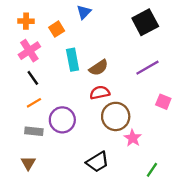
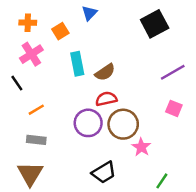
purple line: (147, 68) -> (173, 72), moved
black line: (33, 78) -> (17, 83), moved
purple circle: (62, 120) -> (88, 123), moved
brown triangle: (28, 163) -> (30, 174), size x1.6

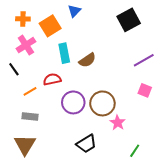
orange square: (60, 31) -> (50, 26), size x1.5
red semicircle: (106, 99) -> (52, 79), moved

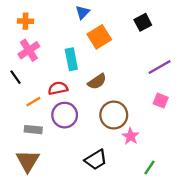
black square: (129, 20) -> (143, 22), size x0.7
orange square: (50, 26) -> (99, 37), moved
brown semicircle: (87, 60) -> (97, 82), moved
purple circle: (73, 102) -> (65, 115), moved

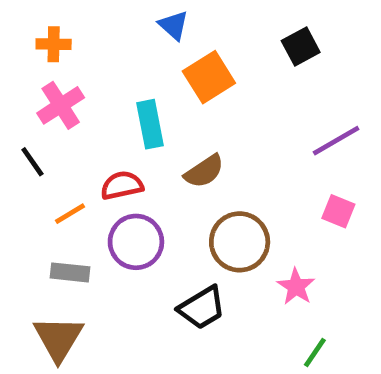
blue triangle: (82, 12) -> (174, 25), turned -32
pink star: (131, 136) -> (296, 287), moved
black trapezoid: (96, 160) -> (202, 308), moved

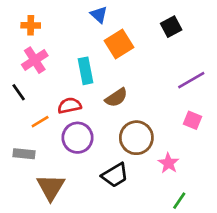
gray rectangle: (70, 272) -> (24, 154), moved
brown triangle: (58, 338) -> (51, 187), moved

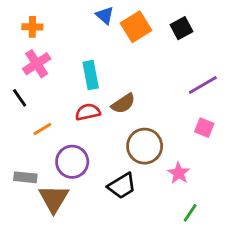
orange square: (119, 44) -> (136, 27), moved
red semicircle: (69, 106) -> (88, 112), moved
purple circle: (78, 138) -> (72, 162), moved
gray rectangle: (24, 154) -> (25, 177), moved

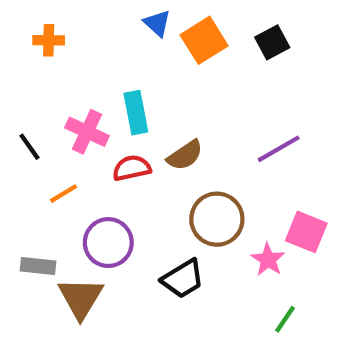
pink cross: (37, 64) -> (87, 132), moved, turned -32
purple line: (203, 85) -> (279, 149), moved
pink square: (204, 128) -> (306, 232), moved, size x1.4

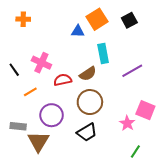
blue triangle: (157, 23) -> (78, 31), moved, turned -40
cyan rectangle: (136, 113) -> (103, 54), moved
brown circle: (217, 219) -> (90, 102), moved

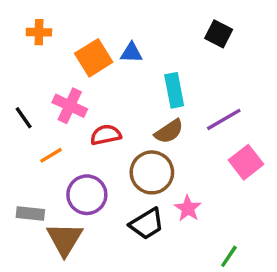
orange square: (97, 19) -> (94, 58), moved
black square: (129, 20) -> (219, 34), turned -35
brown semicircle: (88, 74) -> (169, 131), moved
pink square: (145, 110) -> (246, 162), moved, turned 30
pink star: (127, 123) -> (188, 208), moved

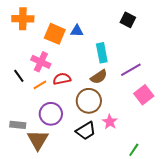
orange cross: (39, 32) -> (23, 19), size x1.5
orange square: (94, 58) -> (55, 34), turned -35
black line: (24, 118) -> (19, 76), moved
orange line: (51, 155) -> (40, 85), moved

